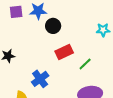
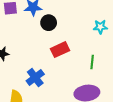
green line: (85, 64) -> (92, 62), moved, turned -40

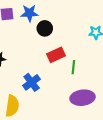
green line: (92, 62) -> (73, 67), moved

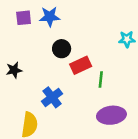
black circle: (45, 28) -> (62, 49), moved

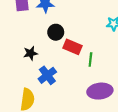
red rectangle: (81, 65) -> (73, 47), turned 48
black star: (14, 70) -> (31, 53), moved

